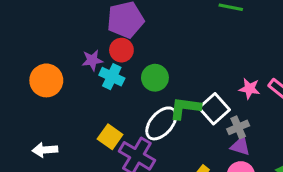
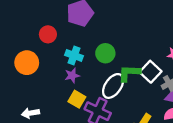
red circle: (121, 50) -> (48, 34), moved
purple star: (92, 60) -> (72, 76), moved

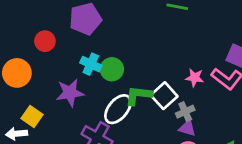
cyan cross: (74, 55) -> (91, 64), moved
purple star: (72, 76) -> (70, 93), size x1.5
yellow square: (77, 99) -> (32, 117), moved

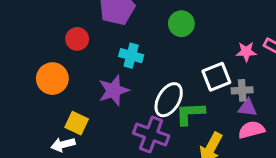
green circle: (112, 69) -> (181, 24), moved
green L-shape: (138, 95) -> (190, 113), moved
white square: (164, 96) -> (216, 77), turned 30
gray cross: (185, 112) -> (242, 90), turned 30

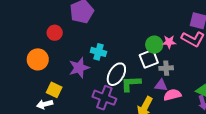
green circle: (181, 24) -> (154, 45), moved
cyan cross: (131, 56) -> (98, 52), moved
purple triangle: (247, 108) -> (161, 85), moved

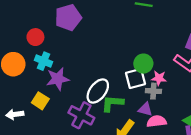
pink star: (169, 42) -> (159, 78), moved
cyan cross: (98, 52) -> (44, 61), moved
yellow square: (54, 90) -> (40, 101), moved

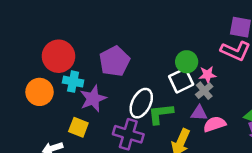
purple pentagon: (68, 17) -> (114, 61), moved
red circle: (35, 37) -> (58, 56), size x1.6
gray cross: (153, 91) -> (204, 91), turned -32

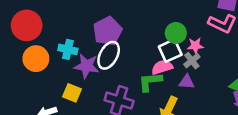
red circle: (58, 56) -> (27, 25), moved
purple star: (93, 99) -> (86, 66), turned 30
white ellipse: (141, 103) -> (109, 55), moved
pink semicircle: (215, 124) -> (162, 67), moved

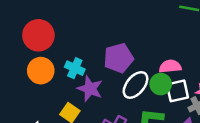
green circle: (176, 33) -> (161, 84), moved
white ellipse: (109, 55) -> (136, 85), moved
pink semicircle: (162, 67) -> (170, 66), moved

